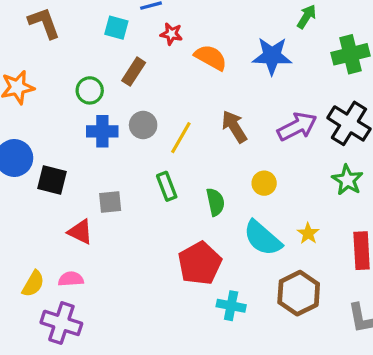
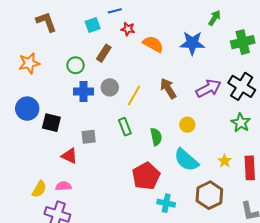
cyan square: (116, 28) -> (93, 25), turned -35
yellow star: (308, 233) -> (225, 161), moved

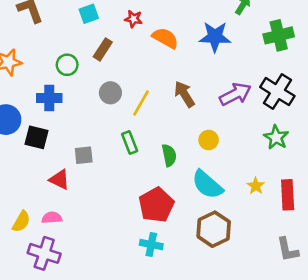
blue cross: (84, 91) -> (49, 98), moved
brown hexagon: (209, 195) -> (214, 229), moved
cyan cross: (166, 203) -> (151, 244), moved

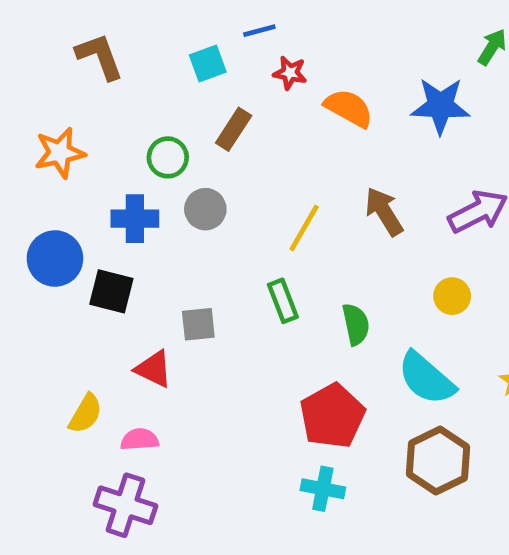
gray circle: (110, 93) -> (205, 209), moved
yellow circle: (209, 140) -> (452, 296), moved
yellow semicircle: (21, 222) -> (86, 414), moved

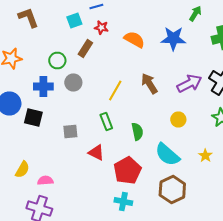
red star: (290, 73) -> (101, 28), moved
red triangle: (154, 369) -> (96, 152), moved

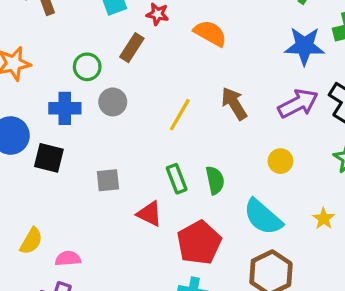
blue star: (173, 38) -> (304, 46), moved
green rectangle: (106, 122) -> (177, 179), moved

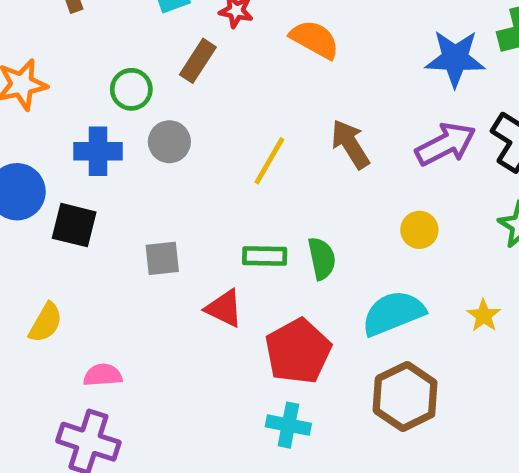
green rectangle: (177, 179) -> (265, 256), turned -68
cyan semicircle: (263, 217) -> (393, 313), turned 117
yellow semicircle: (31, 241) -> (46, 323), moved

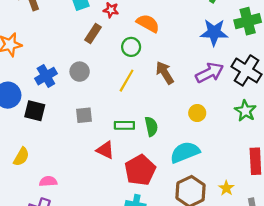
green circle: (131, 89) -> (131, 47), moved
blue cross: (98, 151) -> (46, 76), turned -30
gray square: (162, 258) -> (84, 115), moved
yellow star: (484, 316) -> (226, 188), moved

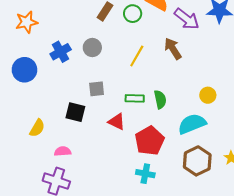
green circle: (131, 47) -> (133, 14), moved
purple arrow: (210, 73) -> (187, 19), moved, turned 65
black square: (35, 111) -> (75, 112), moved
yellow circle: (197, 113) -> (208, 95), moved

